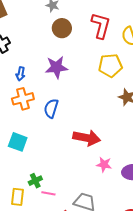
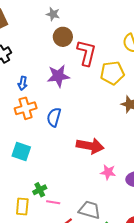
red L-shape: (101, 26) -> (86, 53), moved

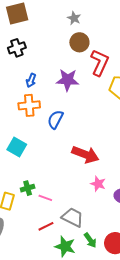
pink line: (53, 202) -> (45, 198), moved

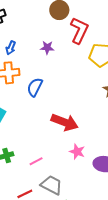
purple star: (68, 80) -> (47, 48), size x0.6
pink line: (45, 198) -> (36, 161), moved, turned -48

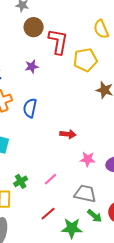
red arrow: (65, 122) -> (68, 134), size x0.6
gray trapezoid: (52, 185) -> (85, 194), moved

